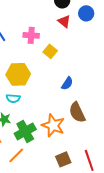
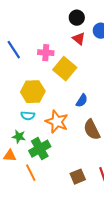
yellow square: (50, 51) -> (65, 69), size x1.6
orange star: (53, 125) -> (57, 122), moved
orange line: (16, 155) -> (31, 173), turned -72

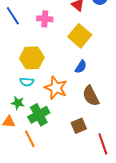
yellow square: (65, 69) -> (80, 36), moved
brown square: (78, 177) -> (79, 126), moved

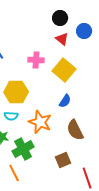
pink cross: (45, 19) -> (36, 60), moved

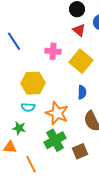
blue semicircle: (65, 101) -> (82, 92), turned -32
green cross: (23, 149) -> (55, 140), moved

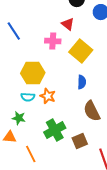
red triangle: (79, 30) -> (68, 24), moved
orange star: (57, 113) -> (48, 96), moved, size x0.7

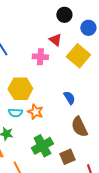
yellow square: (81, 51) -> (78, 56), moved
blue semicircle: (82, 82) -> (69, 98), turned -32

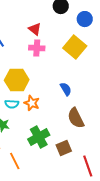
red triangle: (55, 40) -> (35, 29), moved

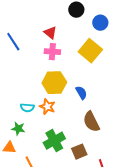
yellow hexagon: (17, 80) -> (54, 83), moved

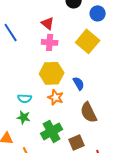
orange star: (47, 107) -> (56, 97), moved
green star: (18, 129) -> (24, 117), moved

